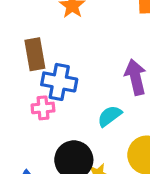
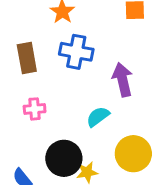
blue cross: (59, 82) -> (76, 52), moved

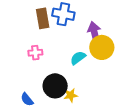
brown rectangle: (27, 58) -> (43, 18), moved
yellow circle: (133, 154) -> (102, 47), moved

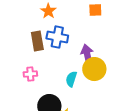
cyan semicircle: (78, 58) -> (71, 79), turned -35

